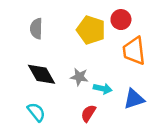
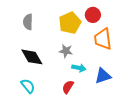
yellow pentagon: (91, 30) -> (70, 23), turned 30
gray star: (79, 77) -> (66, 51), moved

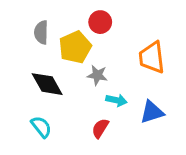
red circle: (93, 15) -> (100, 22), moved
yellow pentagon: (70, 23) -> (75, 47), moved

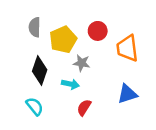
red circle: (100, 22) -> (98, 31), moved
black diamond: (47, 84) -> (40, 70), turned 48
cyan arrow: (116, 100) -> (70, 84), moved

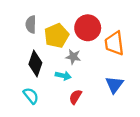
red circle: (98, 31) -> (88, 28), size x1.5
blue triangle: (127, 94) -> (114, 85), turned -36

